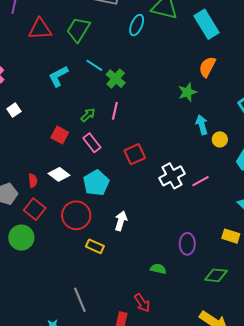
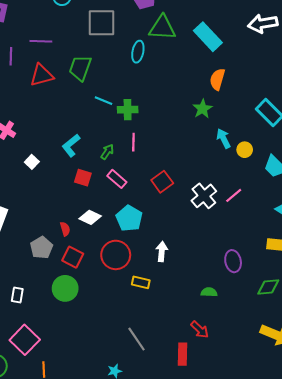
cyan L-shape: (58, 76) -> (71, 145), moved
green cross: (116, 79) -> (128, 110), turned -30

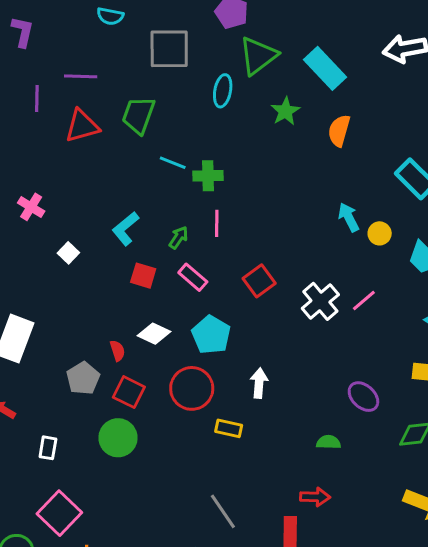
green triangle: (162, 28) -> (258, 56), turned -40
green star: (202, 109) -> (285, 111), moved
purple ellipse: (233, 261) -> (363, 397), turned -35
red arrow: (200, 330) -> (315, 497), turned -42

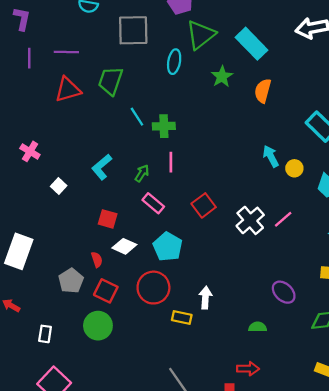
purple line: (37, 99) -> (29, 58), moved
cyan line: (173, 163) -> (137, 117), turned 36
red square: (143, 276) -> (108, 219), moved
white arrow: (259, 383) -> (205, 298), moved

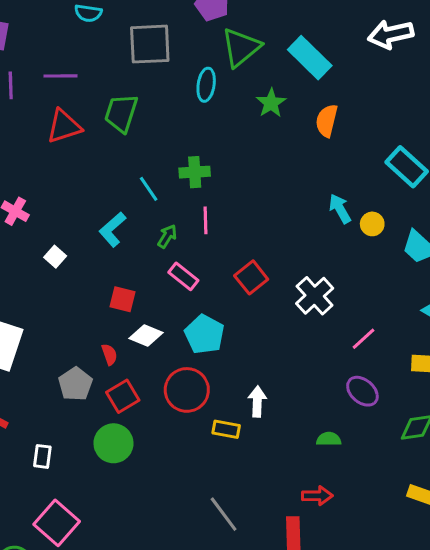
cyan line: (137, 117) -> (149, 189), moved
pink line: (283, 219) -> (363, 339), moved
red square: (106, 291) -> (123, 396), turned 35

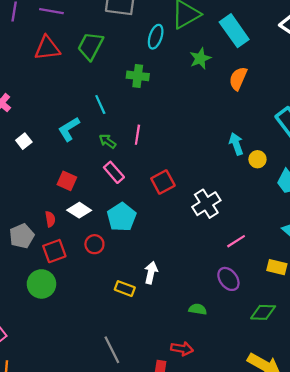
green cross: (195, 172) -> (138, 76), moved
green arrow: (167, 236) -> (107, 141), turned -96
red circle: (187, 390) -> (94, 244), moved, size x0.6

